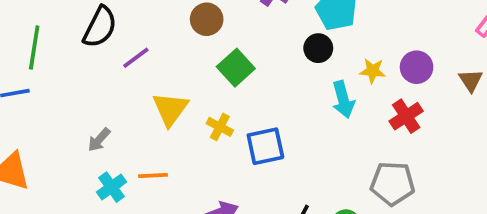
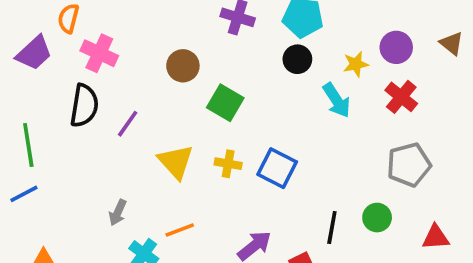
blue square: (265, 146) -> (277, 168), turned -33

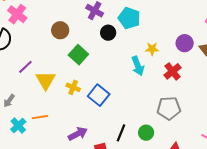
purple circle: (396, 47) -> (185, 43), moved
black circle: (297, 59) -> (108, 33), moved
purple line: (128, 124) -> (25, 67), moved

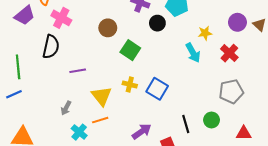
purple line: (25, 67) -> (78, 71), turned 42
yellow triangle: (46, 80) -> (101, 96), moved
black line: (121, 133) -> (186, 124), turned -30

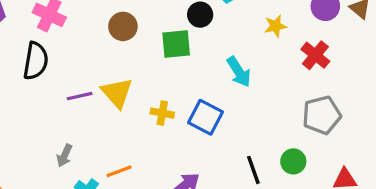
green square: (130, 50) -> (176, 44), moved, turned -36
cyan arrow: (193, 53) -> (239, 72), moved
yellow triangle: (101, 96) -> (117, 93), moved

